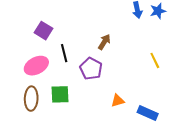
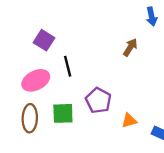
brown arrow: (104, 42) -> (130, 47), moved
purple pentagon: (91, 69) -> (98, 100), moved

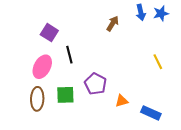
brown arrow: (130, 47) -> (113, 23), moved
pink ellipse: (36, 80) -> (42, 67), turned -35

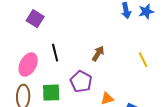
brown arrow: (113, 23) -> (98, 54), moved
purple square: (49, 33) -> (35, 19), moved

